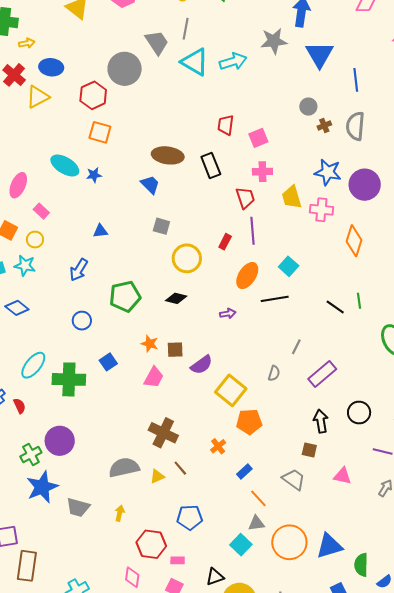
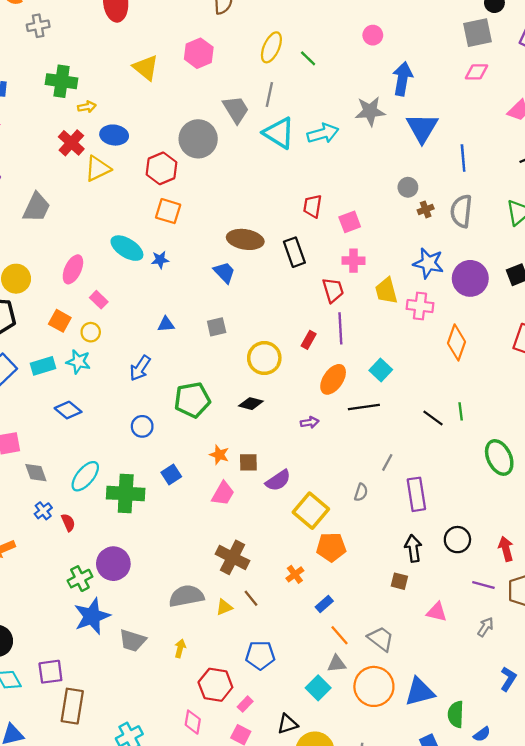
gray square: (161, 226) -> (217, 327), moved, turned -30
purple rectangle: (322, 374) -> (416, 494), turned -60
gray trapezoid: (294, 479) -> (381, 639), moved
pink rectangle: (178, 560) -> (245, 704), turned -48

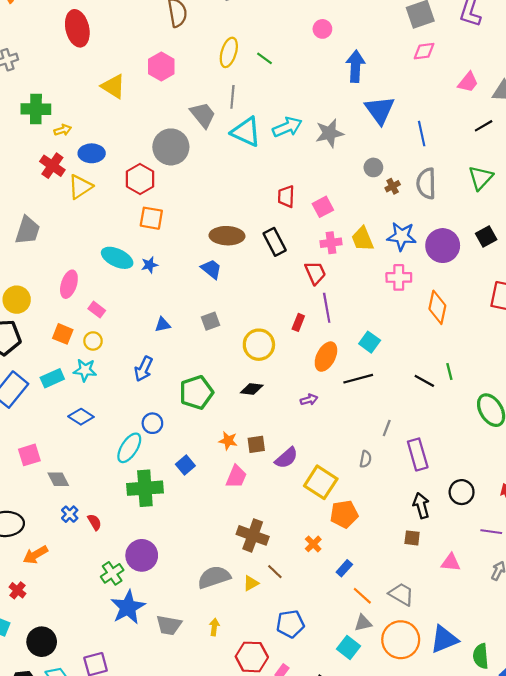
gray star: (370, 111) -> (329, 133), moved
yellow trapezoid: (386, 291) -> (363, 239), moved
cyan ellipse: (85, 476) -> (129, 448), moved

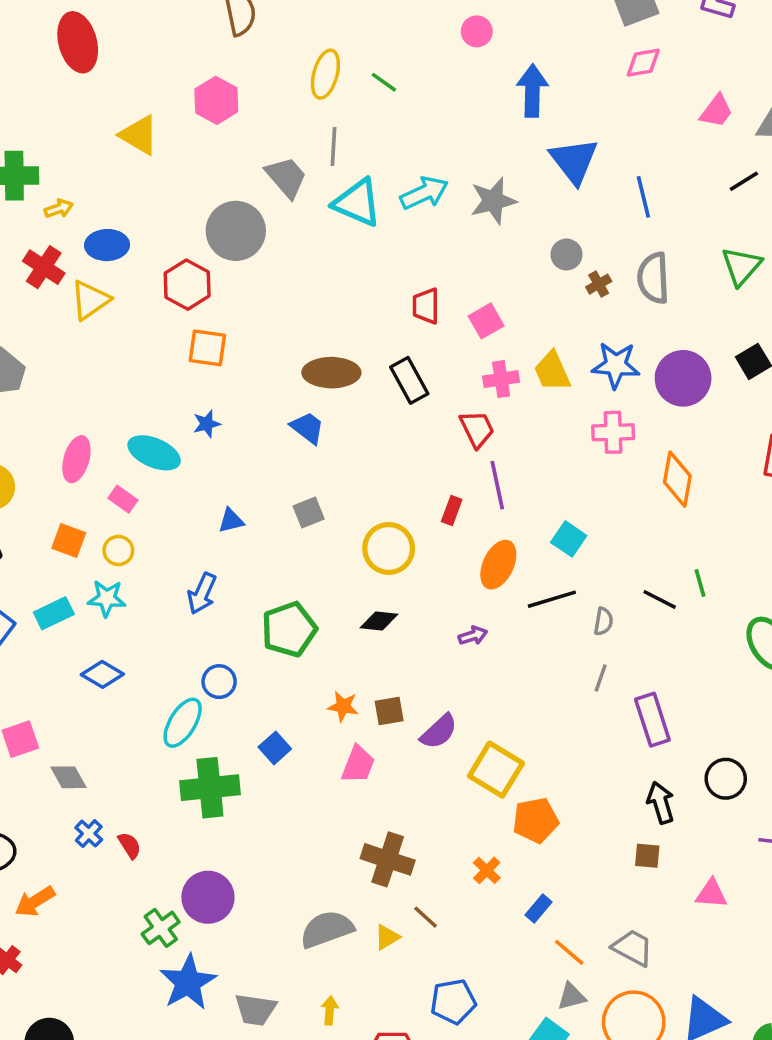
cyan ellipse: (117, 258) -> (154, 453), moved
gray semicircle: (366, 459) -> (603, 621), moved

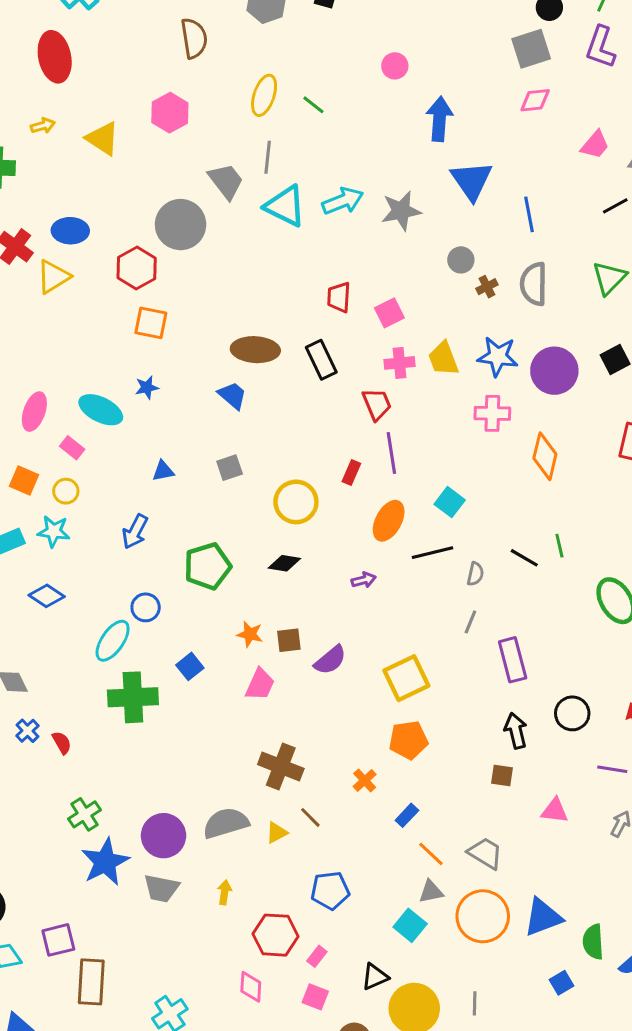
yellow arrow: (59, 209) -> (43, 126), moved
yellow square: (496, 770) -> (406, 678), moved, turned 30
purple circle: (208, 897) -> (164, 836), moved

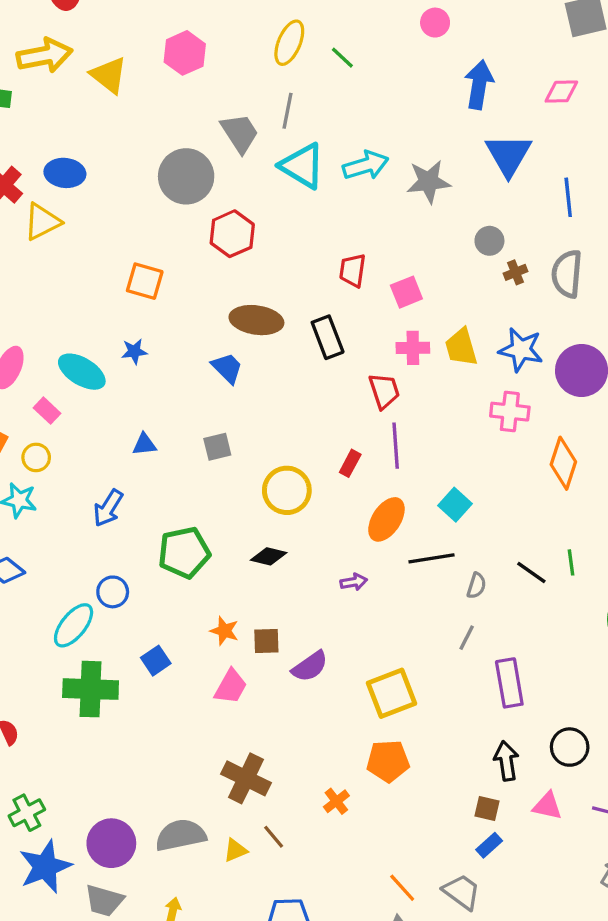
pink diamond: (535, 100) -> (561, 92), moved
yellow arrow: (43, 126) -> (45, 55), size x2.0
red hexagon: (137, 268) -> (232, 234), moved
pink triangle: (555, 811) -> (547, 806), moved
blue rectangle: (407, 815) -> (489, 845), moved

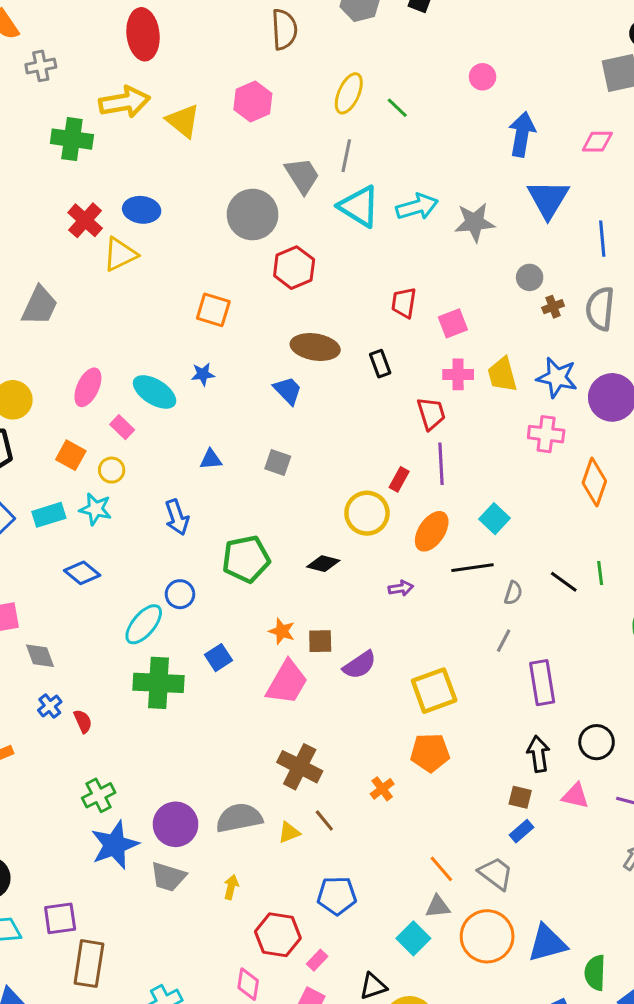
black rectangle: (328, 337) -> (380, 364), size x0.7
gray square: (217, 447) -> (278, 463), turned 32
yellow circle: (287, 490) -> (367, 513), moved
blue arrow: (108, 508) -> (177, 517), turned -52
pink trapezoid: (231, 687) -> (287, 682), size x1.4

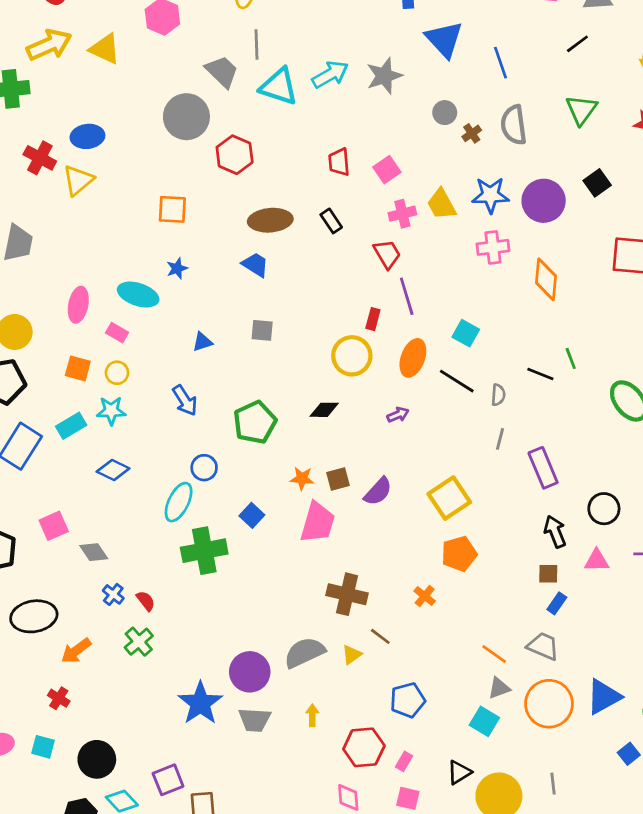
black line: (473, 568) -> (457, 381), turned 54
green cross: (99, 795) -> (139, 642), moved

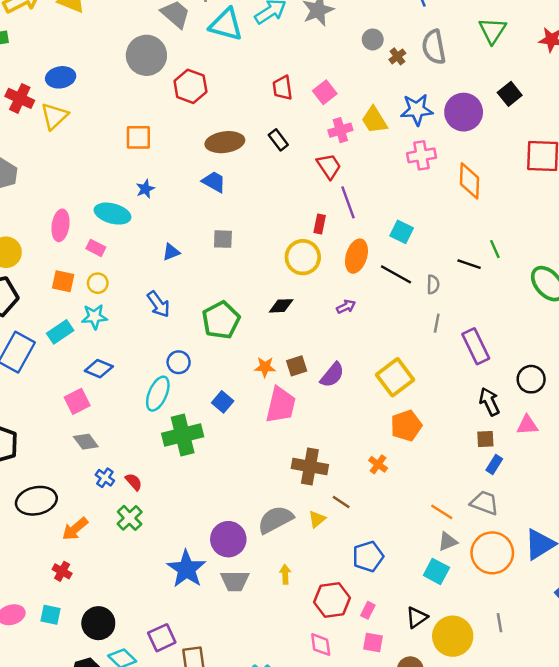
pink square: (54, 526) -> (77, 401), moved

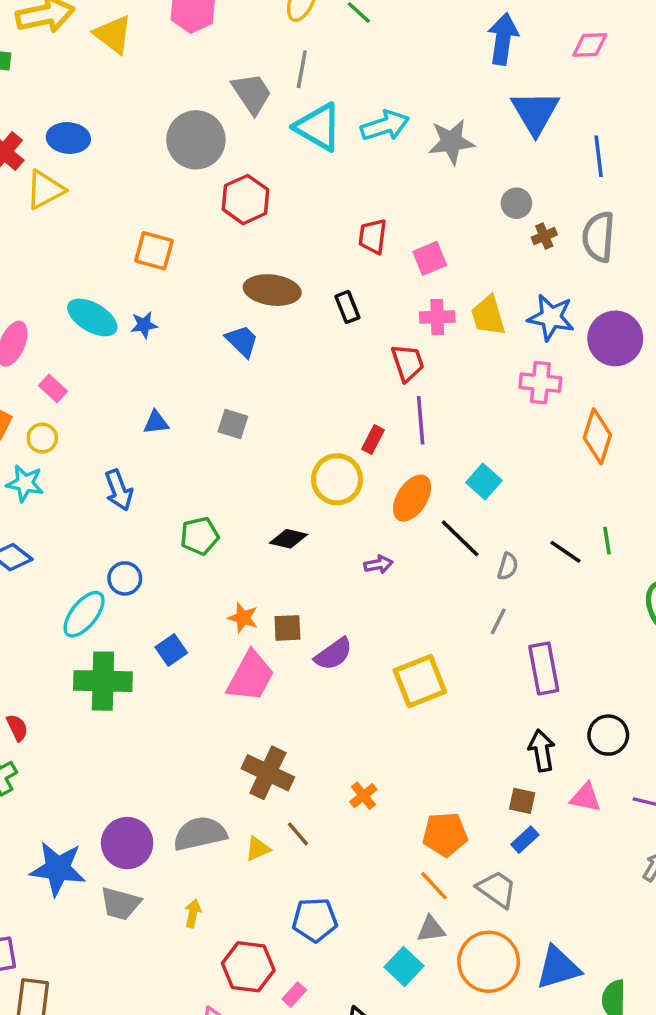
cyan ellipse: (112, 214) -> (92, 317), moved
green pentagon: (221, 320) -> (200, 536), size x0.7
orange pentagon: (406, 426) -> (445, 834), moved
blue star: (186, 569) -> (58, 869), turned 30

